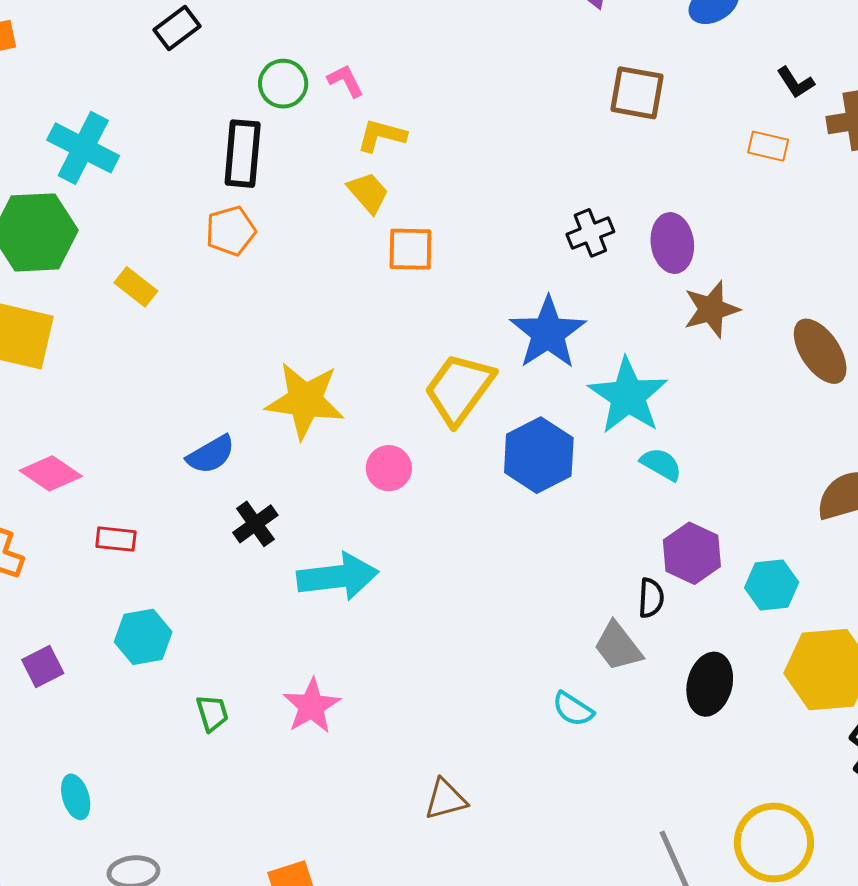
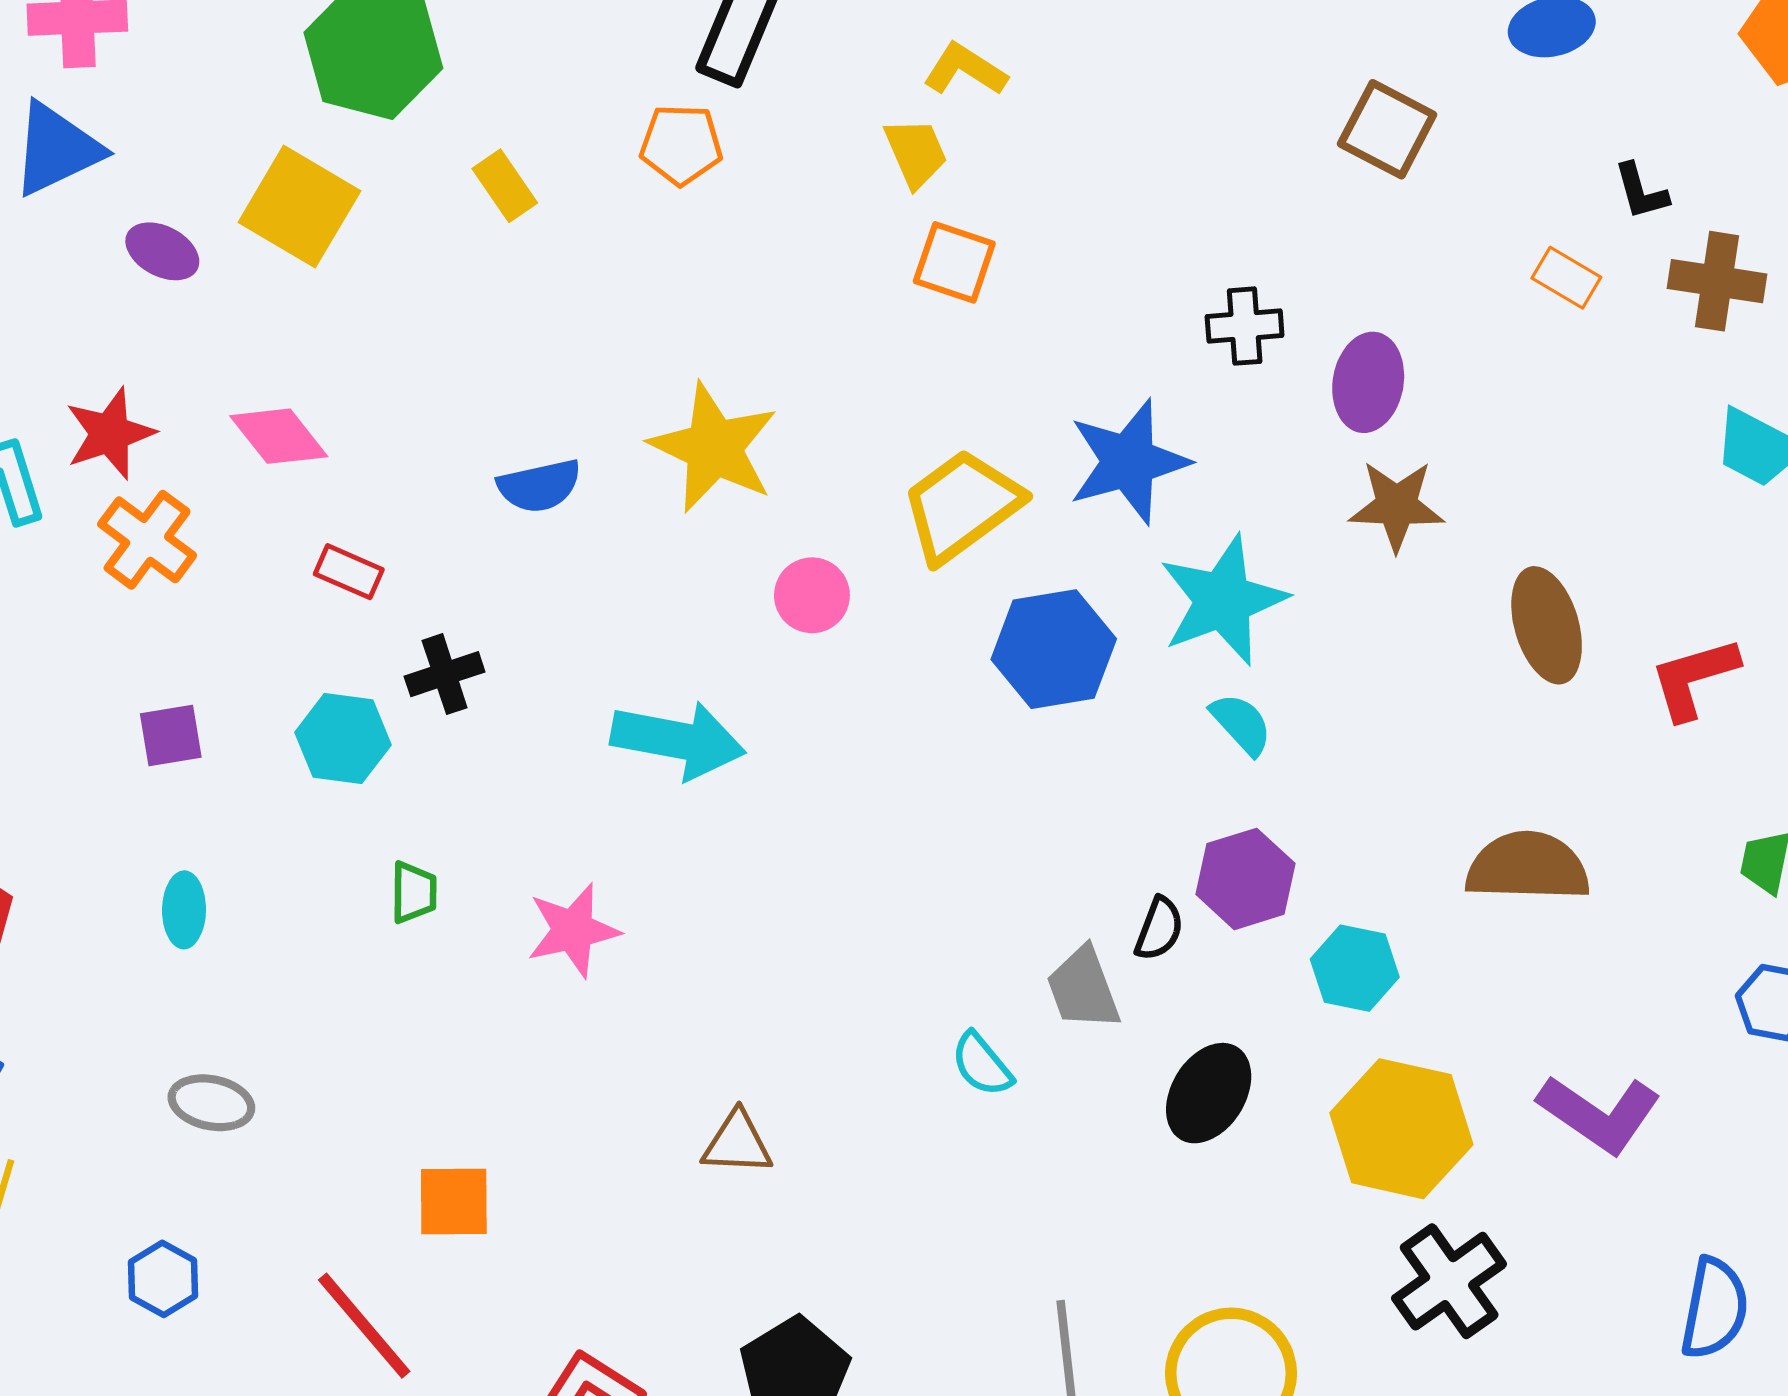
black cross: (255, 524) -> (445, 674), moved
cyan ellipse: (76, 797) -> (184, 910), moved

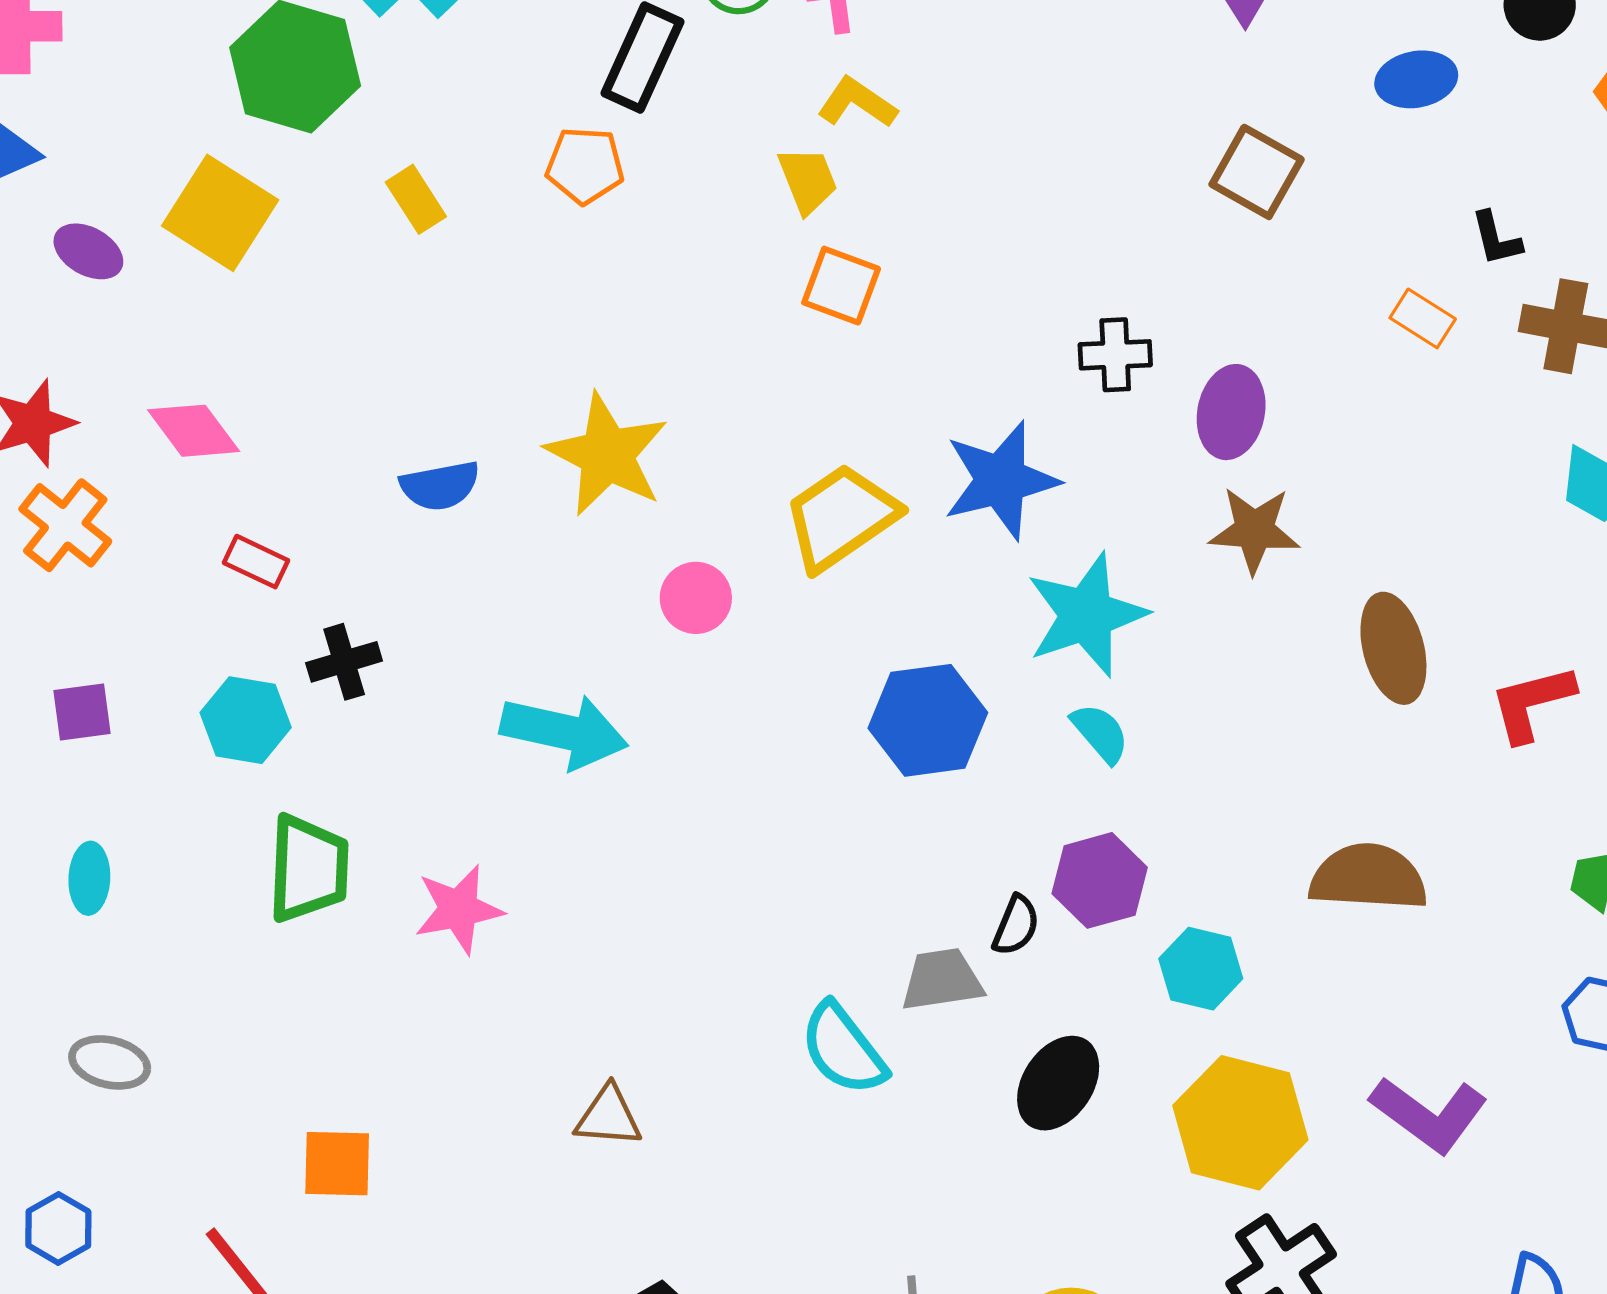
blue hexagon: (1054, 649) -> (928, 720), moved
green trapezoid: (414, 892) -> (308, 868), size x1.8
gray trapezoid: (1083, 988) -> (942, 980), turned 100
cyan semicircle: (982, 1064) -> (843, 1049), size x1.5

